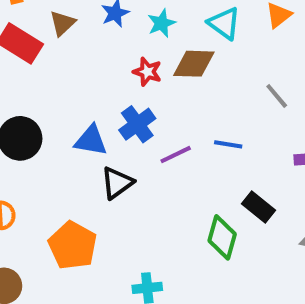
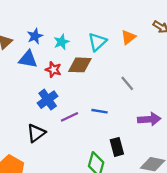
cyan triangle: (224, 23) -> (97, 42), turned 42
blue triangle: (91, 140) -> (28, 59), moved
black rectangle: (258, 207) -> (117, 147), turned 36

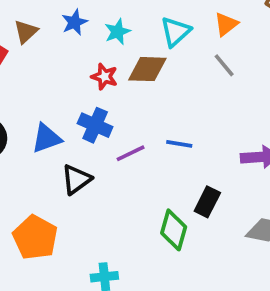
blue triangle: (28, 59) -> (46, 138), moved, turned -30
gray line: (127, 83) -> (224, 65), moved
blue cross: (48, 100) -> (95, 125), turned -30
black rectangle: (117, 147) -> (207, 202), turned 42

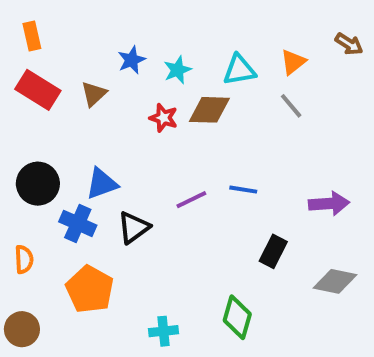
brown triangle: (26, 32) -> (94, 94), moved
cyan triangle: (176, 32) -> (239, 70), turned 32
blue cross: (95, 125) -> (78, 223), moved
green diamond: (174, 230) -> (237, 317), moved

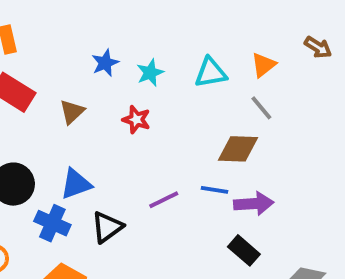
brown triangle: (94, 94) -> (72, 112), moved
brown diamond: (209, 110) -> (238, 149), moved
purple arrow: (329, 204) -> (254, 204), moved
black rectangle: (273, 251) -> (244, 250), turned -76

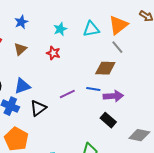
blue star: (105, 63) -> (21, 22), moved
orange triangle: (263, 65) -> (118, 25), size x1.5

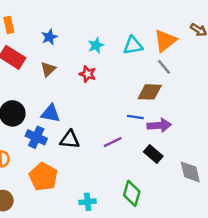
blue triangle: (22, 86) -> (51, 113), turned 30
purple line: (67, 94) -> (113, 142), moved
black triangle: (38, 108) -> (70, 140), turned 42
gray diamond: (139, 135) -> (190, 172), turned 65

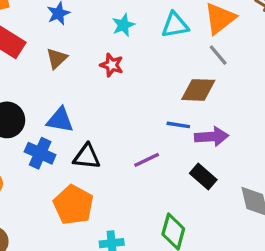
orange pentagon: (43, 177) -> (73, 205), moved

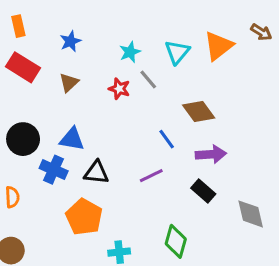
cyan triangle: (175, 25) -> (177, 52), turned -40
gray line: (218, 55) -> (148, 80), moved
brown diamond: (198, 90) -> (199, 112), turned 52
blue line: (178, 125) -> (167, 139), moved, turned 45

